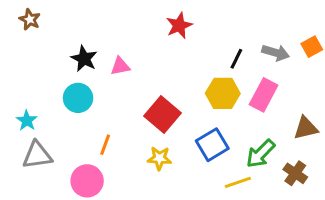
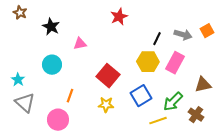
black star: (84, 59) -> (51, 27), moved
gray triangle: (37, 155) -> (25, 103), turned 50

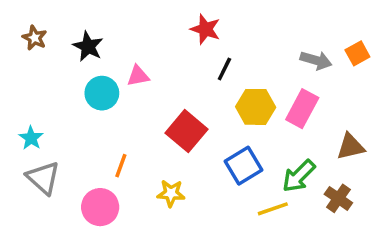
brown star: (20, 13) -> (35, 38), moved
red star: (119, 17) -> (205, 29), turned -30
black line: (157, 39) -> (224, 69), moved
cyan circle: (52, 65) -> (102, 93), moved
yellow star: (106, 105) -> (171, 193), moved

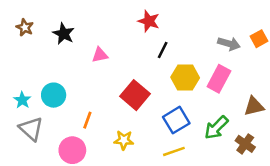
cyan circle: (102, 93) -> (54, 95), moved
yellow line: (273, 209) -> (174, 151), moved

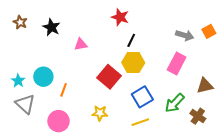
yellow hexagon: (185, 78) -> (133, 63), moved
orange line: (87, 120) -> (64, 90), moved

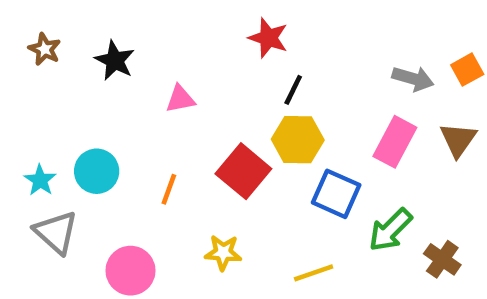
brown triangle: (205, 86) -> (458, 140), moved, turned -42
orange line: (64, 90) -> (169, 189), moved
blue square: (142, 97) -> (336, 194), moved, turned -35

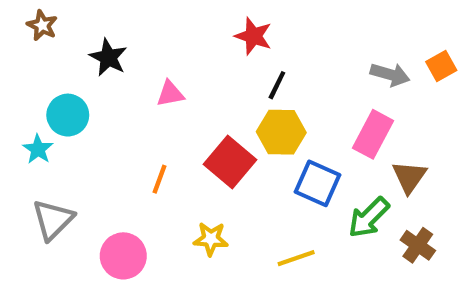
brown star: (45, 49) -> (42, 25), moved
brown triangle: (458, 140) -> (409, 177), moved
cyan circle: (97, 171) -> (68, 115), moved
cyan star: (40, 180) -> (38, 149), moved
gray triangle: (56, 232) -> (53, 220), turned 33

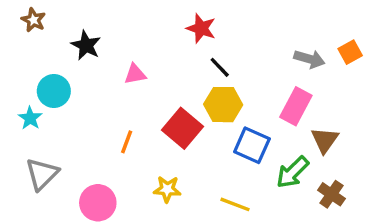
black line: (277, 85) -> (220, 67), turned -70
yellow line: (296, 258) -> (235, 204), turned 40

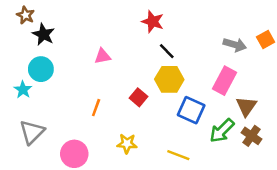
black star: (86, 45) -> (43, 34), moved
red square: (182, 128) -> (138, 97), size x0.6
brown cross: (331, 194) -> (251, 136), moved

